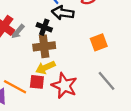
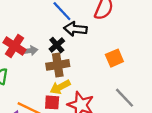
black cross: (44, 27) -> (57, 45), turned 32
gray arrow: (18, 31) -> (29, 51), turned -136

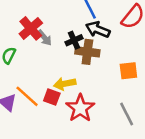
gray arrow: (29, 51) -> (45, 38), turned 42
brown cross: (58, 65) -> (87, 52), moved

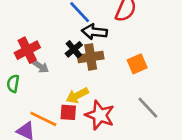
red cross: (31, 28) -> (27, 50), turned 30
gray arrow: (45, 38) -> (40, 66), moved

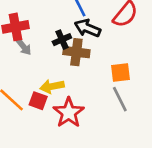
gray line: (148, 108) -> (120, 99), moved

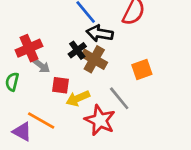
brown cross: (76, 52) -> (94, 59), turned 35
gray line: (120, 99) -> (119, 98), moved
red square: (38, 101) -> (61, 85), moved

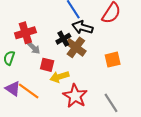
gray line: (119, 98) -> (111, 103), moved
purple triangle: (22, 132) -> (13, 89), moved

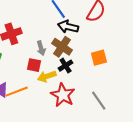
black cross: (63, 39) -> (66, 66), moved
gray arrow: (34, 48) -> (41, 48), moved, turned 32
orange line: (29, 91) -> (17, 92), turned -55

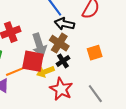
gray arrow: (41, 48) -> (39, 45), size x1.6
red square: (34, 65) -> (33, 61), size x1.6
orange line: (17, 92) -> (16, 71), moved

